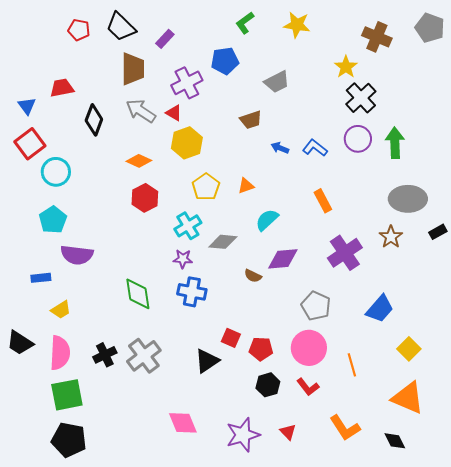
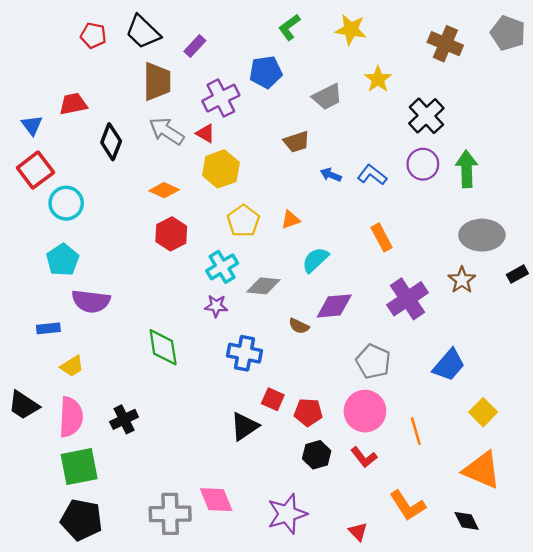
yellow star: (346, 67) -> (378, 79), moved
blue cross: (192, 292) -> (245, 353), moved
gray cross: (144, 356) -> (170, 514), moved, turned 36
red triangle: (288, 432) -> (358, 532), moved

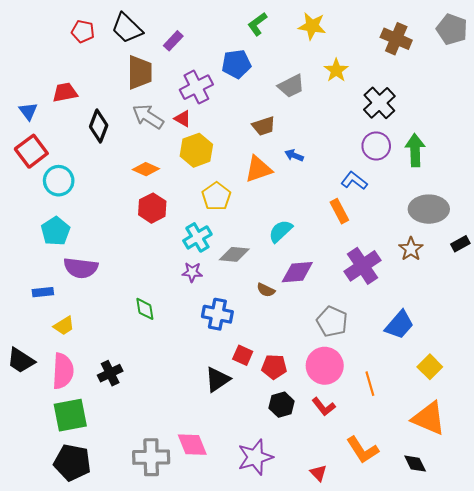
blue L-shape: (372, 175) -> (354, 181), moved
orange triangle: (291, 220) -> (258, 169), moved, size x1.6
green diamond: (163, 347) -> (145, 309), size x0.7

